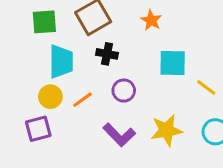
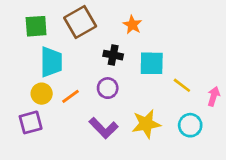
black cross: (107, 54) -> (113, 55), moved

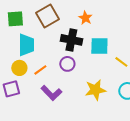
black cross: (113, 55) -> (71, 40), size x1.5
purple L-shape: (104, 128) -> (51, 93), moved

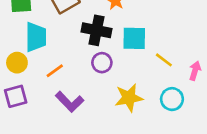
purple circle: (67, 64) -> (102, 63), moved
yellow circle: (19, 68) -> (17, 63), moved

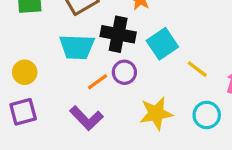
cyan trapezoid: (36, 37) -> (77, 47), moved, turned 92
cyan square: (134, 38) -> (162, 44), turned -35
orange line: (55, 71) -> (97, 82), moved

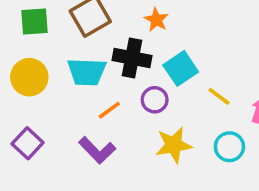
yellow circle: (25, 72) -> (29, 77), moved, size x1.4
purple circle: (124, 72) -> (155, 100), moved
purple square: (23, 112) -> (28, 143), turned -32

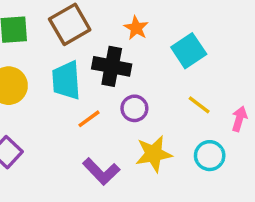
cyan square: (181, 68) -> (189, 51), moved
cyan trapezoid: (87, 72) -> (66, 80), turned 84
purple L-shape: (97, 150) -> (101, 171), moved

